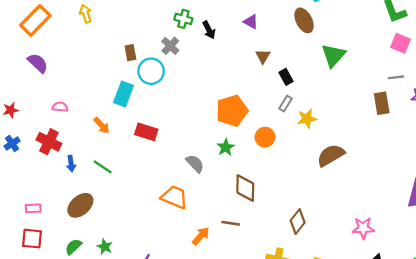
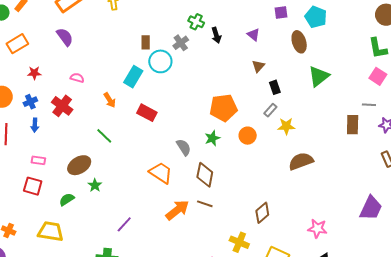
blue arrow: (71, 164) -> (35, 125), moved
brown diamond: (245, 188) -> (205, 175), moved
orange arrow: (201, 236) -> (177, 210), size x1.4
green star: (105, 247) -> (95, 185), moved

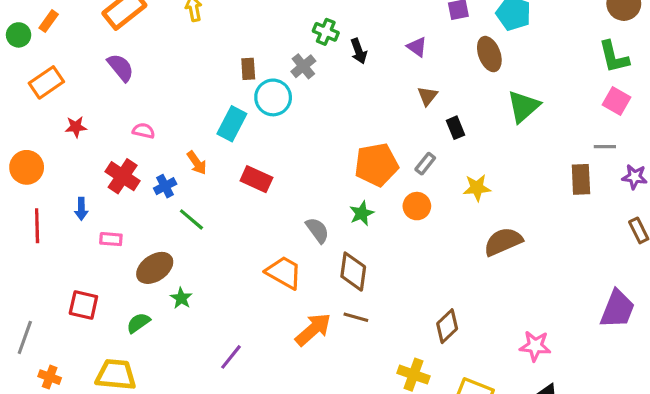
blue cross: (30, 102) -> (165, 186), moved
gray rectangle: (270, 110) -> (425, 164), moved
pink rectangle: (38, 160) -> (111, 239), moved

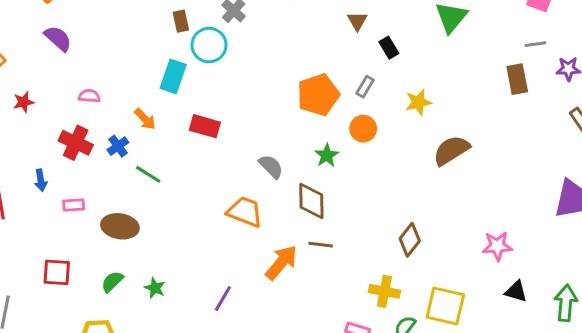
green star: (362, 213) -> (327, 155), moved
brown ellipse: (155, 268) -> (120, 226), turned 52
green star: (181, 298) -> (155, 288), moved
purple line: (231, 357) -> (223, 299), moved

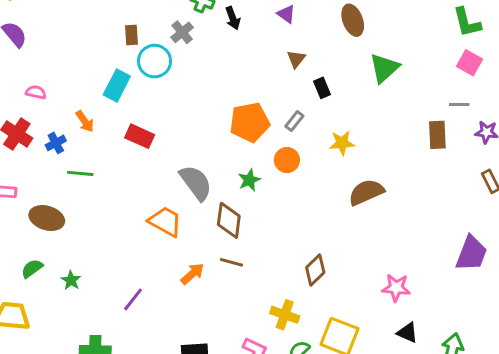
gray semicircle: (271, 166) -> (196, 183), size x1.5
green line: (148, 174) -> (80, 173), turned -35
orange arrow: (281, 262) -> (192, 274), size x0.7

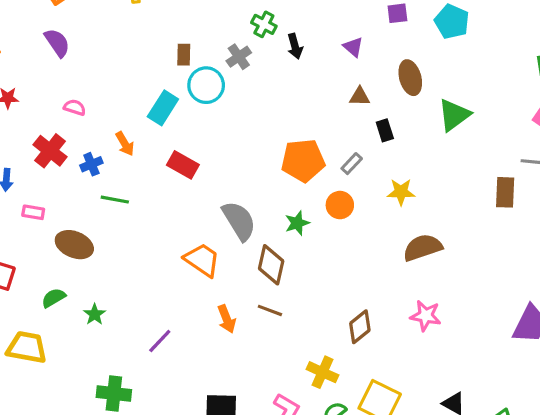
brown ellipse: (353, 20) -> (410, 78), moved
brown triangle: (296, 59) -> (360, 97), turned 48
orange arrow: (192, 274) -> (227, 319), turned 105
pink star: (396, 288) -> (426, 316), moved

